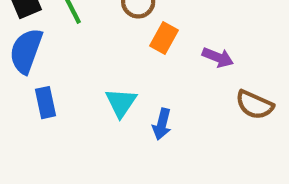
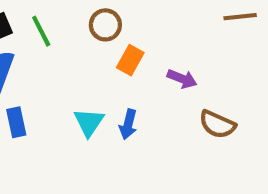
blue arrow: (162, 124) -> (128, 124), moved

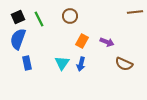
orange rectangle: (130, 60) -> (82, 41), moved

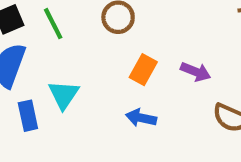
cyan triangle: (62, 63) -> (64, 95), moved
blue arrow: (81, 64) -> (141, 118), turned 88

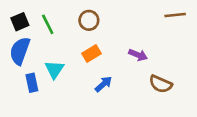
orange rectangle: (143, 70) -> (92, 54), moved, turned 30
blue arrow: (141, 118) -> (103, 84), turned 126

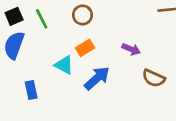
cyan triangle: (54, 69) -> (64, 65), moved, turned -36
blue rectangle: (32, 83) -> (31, 90), moved
blue arrow: (103, 84) -> (97, 78), size x1.5

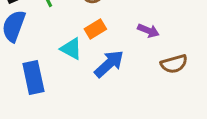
brown semicircle: (154, 78) -> (174, 64), turned -40
blue rectangle: (31, 90) -> (33, 77), size x1.5

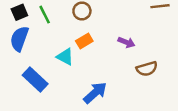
blue arrow: (109, 64) -> (95, 93), moved
blue rectangle: (33, 77) -> (35, 80), turned -35

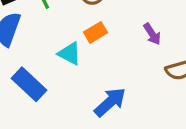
purple arrow: (126, 42) -> (152, 34), turned 35

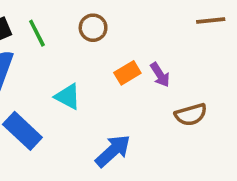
orange rectangle: (95, 32) -> (127, 73), moved

